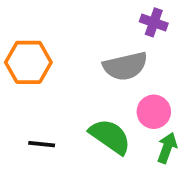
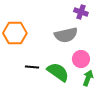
black line: (42, 144) -> (32, 67), moved

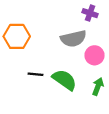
pink circle: (81, 59) -> (95, 55), moved

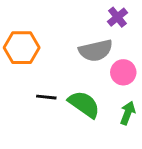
purple cross: (90, 13) -> (117, 17), turned 32

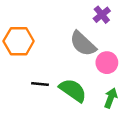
gray semicircle: (96, 51) -> (83, 44), turned 56

